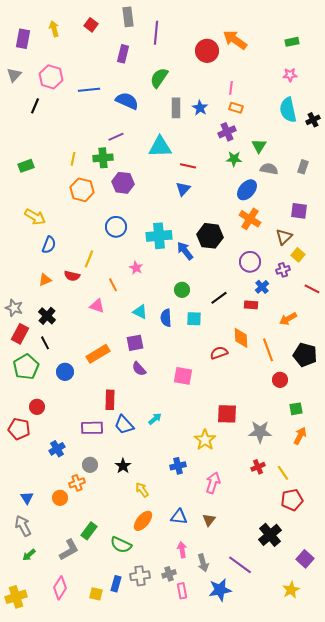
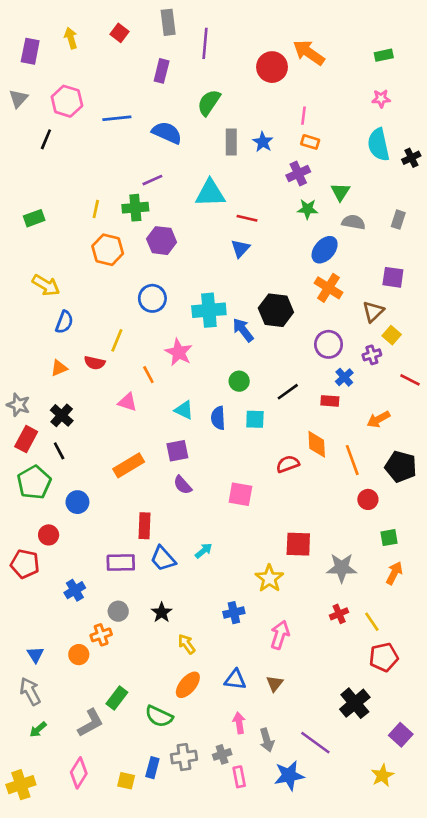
pink star: (136, 268) -> (179, 352), size x1.5
blue circle: (65, 372) -> (77, 502), moved

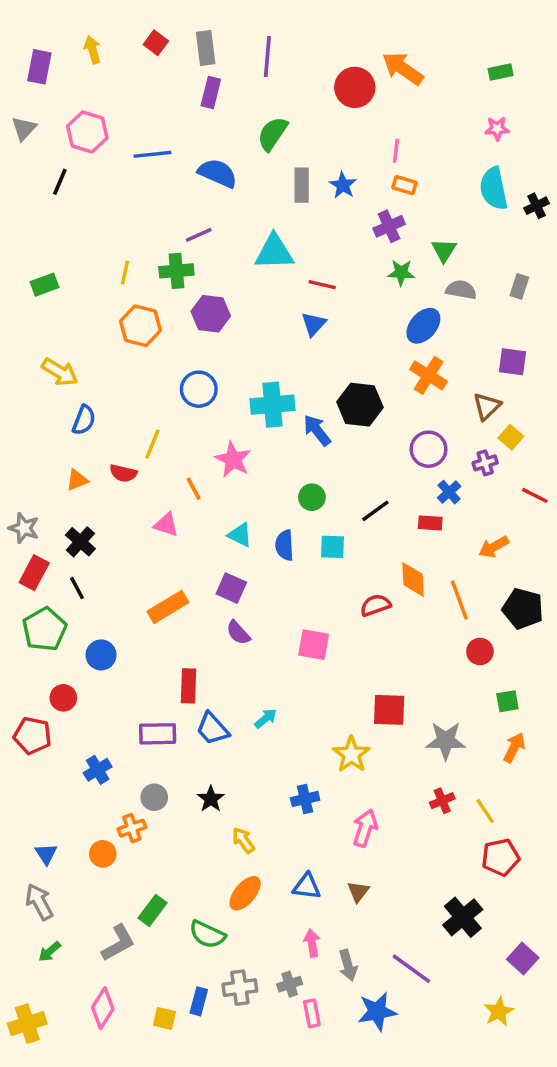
gray rectangle: (168, 22) -> (206, 48), moved
purple square: (177, 451) -> (231, 588), turned 35

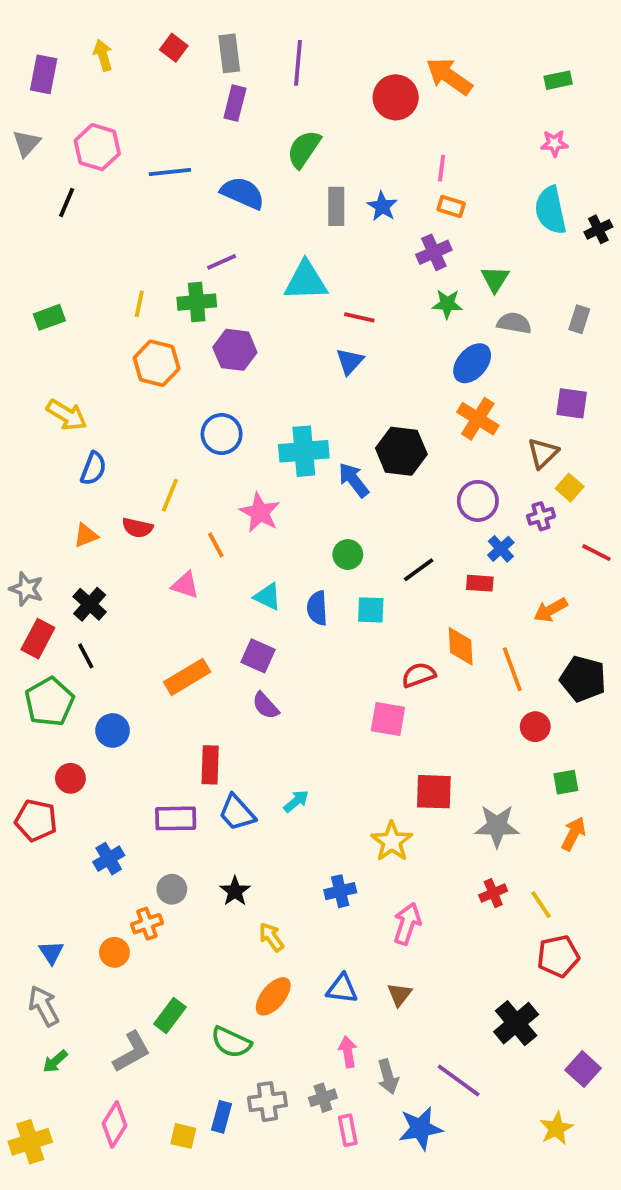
pink square: (314, 645) -> (388, 719), moved

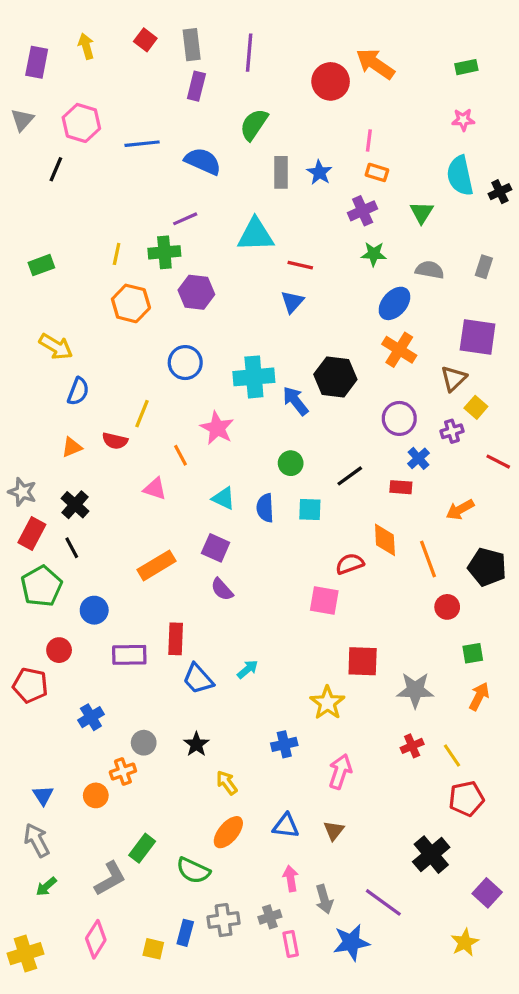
green triangle: (495, 279) -> (422, 212), moved
purple square: (572, 403) -> (478, 337), size x1.4
purple rectangle: (176, 818) -> (129, 655), moved

